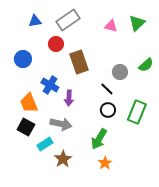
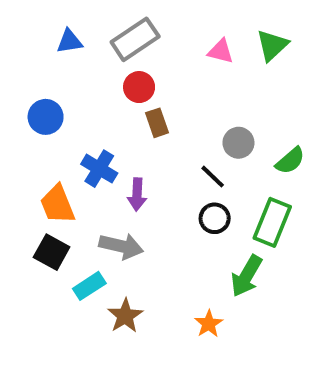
red circle: (56, 44) -> (139, 87), moved
brown rectangle: (79, 62) -> (157, 123), size x0.6
green semicircle: (146, 65) -> (290, 161), moved
green arrow: (99, 139) -> (246, 276), moved

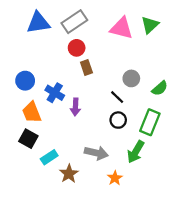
blue triangle: (69, 41) -> (38, 23), size x1.6
pink triangle: (221, 51) -> (121, 28), size x1.6
blue circle: (46, 117) -> (25, 81), moved
gray arrow: (121, 246) -> (96, 153), moved

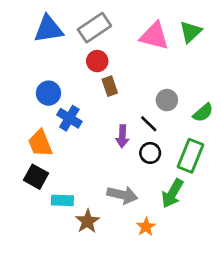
blue circle: (25, 81) -> (48, 93), moved
purple arrow: (75, 107) -> (122, 136), moved
cyan rectangle: (49, 157) -> (62, 200), turned 35

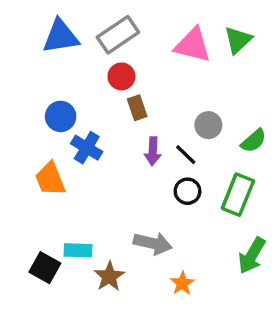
purple arrow: (122, 136) -> (153, 151), moved
black square: (36, 177) -> (45, 268), moved
green arrow: (172, 193) -> (252, 256), moved

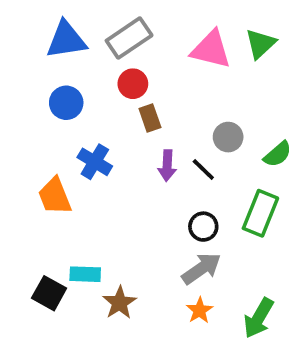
blue circle: (61, 116) -> (66, 103), moved
black circle: (188, 191) -> (203, 227), moved
gray arrow: (153, 243) -> (201, 268), moved, turned -48
green arrow: (252, 256) -> (259, 318), moved

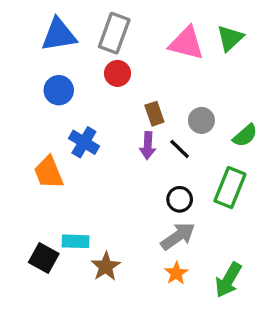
gray rectangle: (129, 38) -> (114, 33), turned -36
brown rectangle: (150, 118) -> (154, 114), moved

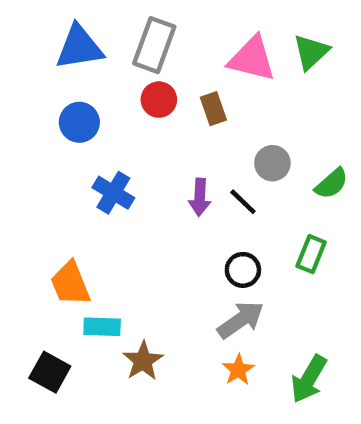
brown rectangle: (154, 114) -> (213, 109), moved
orange trapezoid: (49, 172) -> (70, 284), moved
green rectangle: (230, 188) -> (311, 254), size x0.7
black square: (44, 258) -> (50, 372), moved

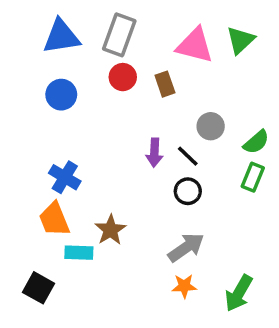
blue cross: (113, 193) -> (65, 177), moved
green rectangle: (311, 254) -> (253, 177), moved
black circle: (243, 270) -> (188, 191), moved
brown star: (143, 361) -> (110, 230), moved
orange star: (238, 370) -> (184, 286), turned 30

